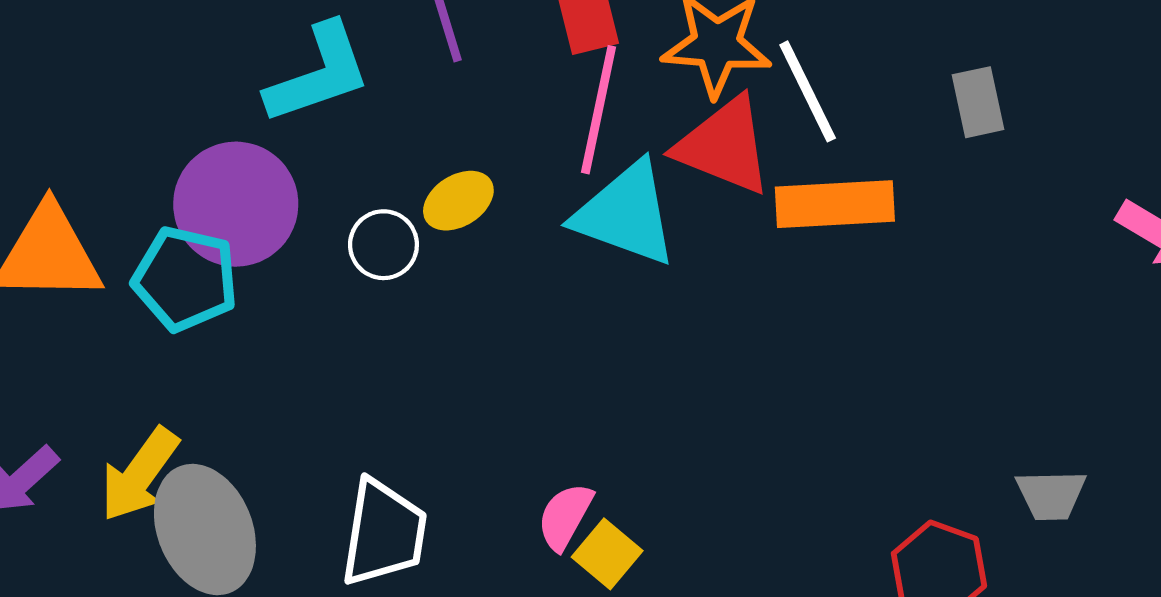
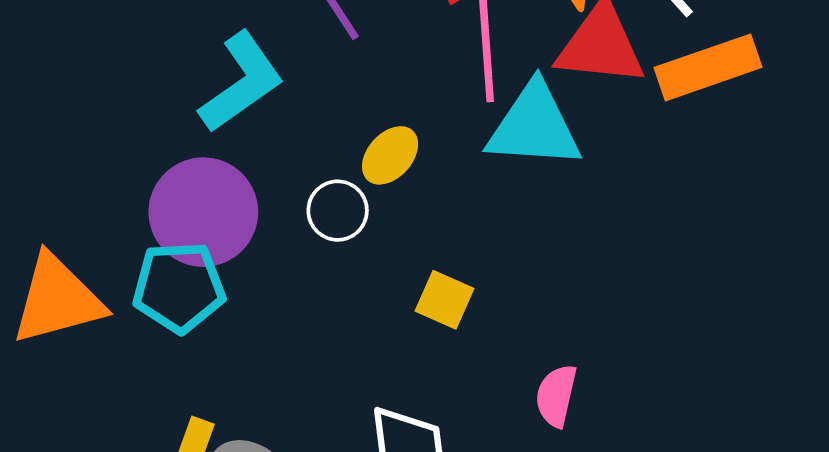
yellow square: (607, 554) -> (445, 300), moved

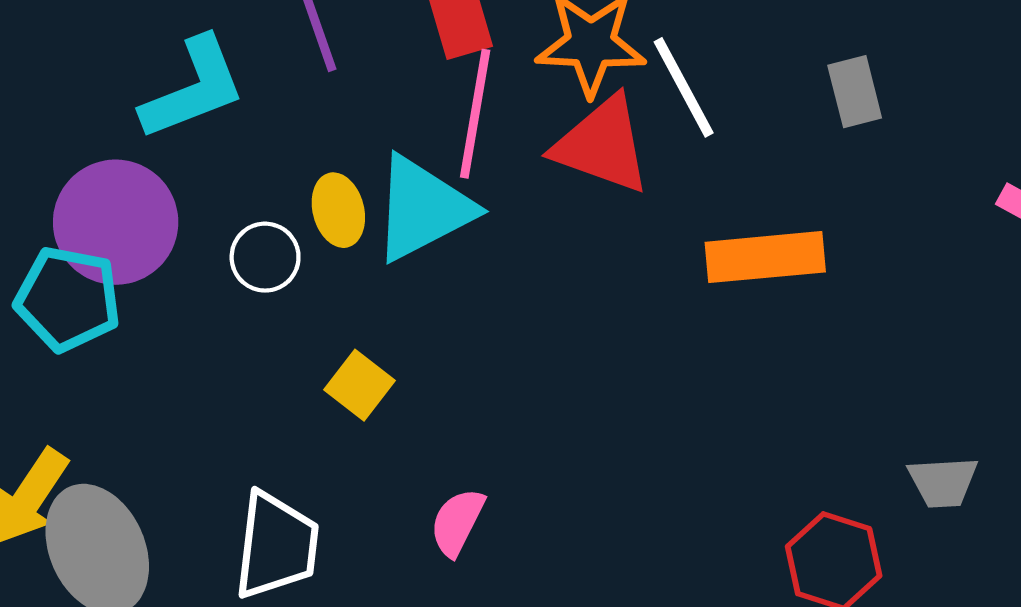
orange rectangle: (708, 67) -> (765, 257), moved
cyan triangle: (534, 126) -> (423, 209), moved, turned -45
yellow ellipse: (390, 155) -> (338, 210), turned -70

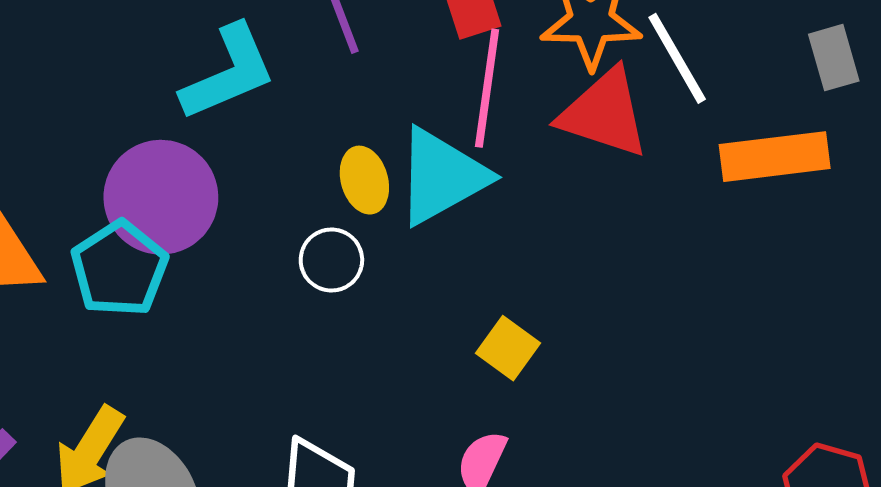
white circle: (265, 257) -> (331, 260), moved
orange rectangle: (765, 257) -> (775, 157), moved
cyan pentagon: (68, 299) -> (119, 269), turned 30
yellow square: (359, 385) -> (508, 348), moved

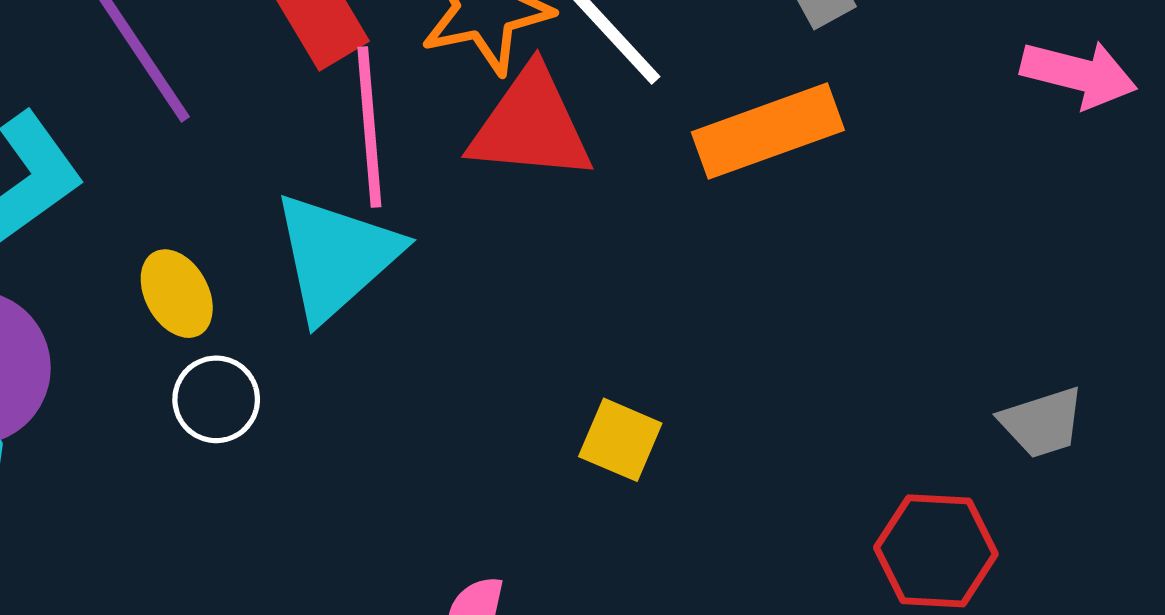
yellow ellipse: (364, 180) -> (177, 294), moved
yellow square: (508, 348) -> (620, 440), moved

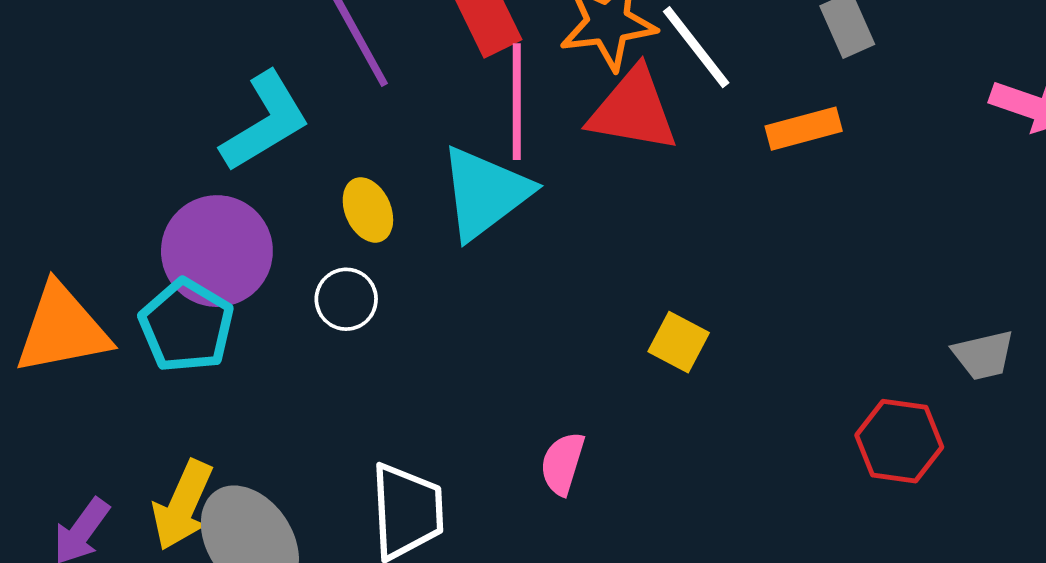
orange rectangle: (768, 131) -> (804, 129), size x0.7
white circle: (216, 399) -> (346, 299), moved

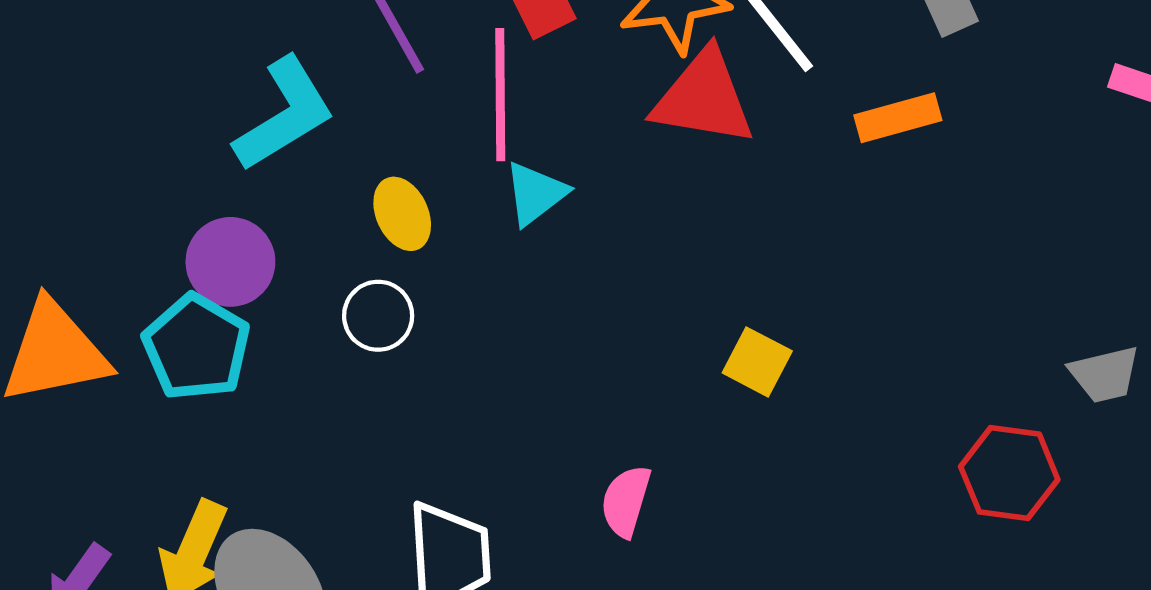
pink line: (517, 102) -> (500, 95), moved
cyan triangle: (485, 193) -> (535, 193), size x0.6
purple circle: (217, 251) -> (230, 262), size x0.7

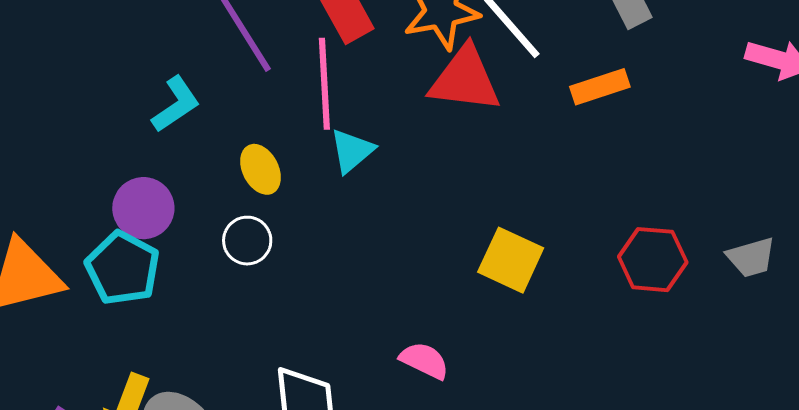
cyan L-shape: (284, 114) -> (176, 104), size x0.7
yellow square: (757, 362) -> (511, 260), size x1.4
red hexagon: (1009, 473) -> (653, 260), moved
pink semicircle: (626, 501) -> (424, 361), turned 102

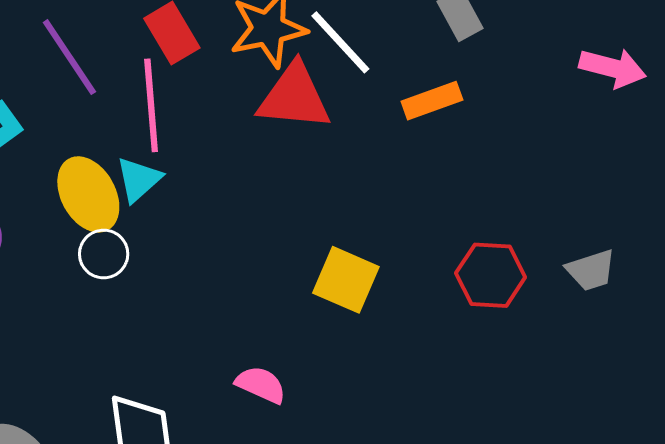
cyan triangle: (352, 151) -> (139, 180), moved
yellow ellipse: (261, 169) -> (88, 194), size x1.5
white circle: (247, 241) -> (104, 254), moved

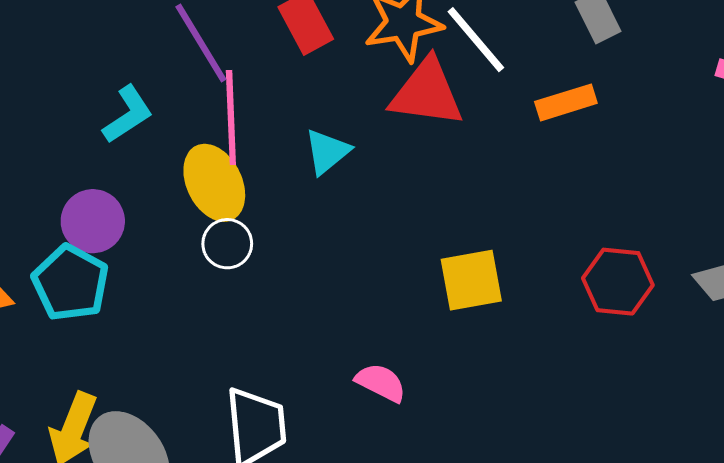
pink line: (151, 105) -> (231, 118), moved
cyan triangle: (139, 180) -> (327, 152), moved
yellow square: (346, 280) -> (471, 280), turned -36

